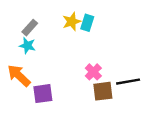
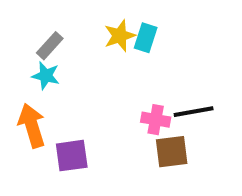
pink cross: (93, 72) -> (156, 120), turned -35
orange arrow: (19, 76) -> (32, 126), turned 30
black line: (128, 82) -> (194, 112), moved

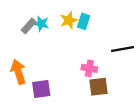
cyan star: (46, 76) -> (41, 24), moved
black line: (194, 112) -> (123, 49), moved

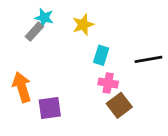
cyan rectangle: (84, 21) -> (101, 55), moved
cyan star: (41, 24) -> (44, 18), moved
brown square: (99, 87) -> (119, 105), turned -30

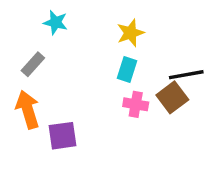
yellow star: (83, 25) -> (130, 33), moved
gray rectangle: (34, 32) -> (33, 64), moved
brown square: (119, 105) -> (172, 97), moved

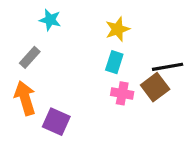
purple square: (63, 136) -> (56, 122), turned 32

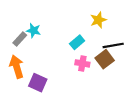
cyan star: (50, 20) -> (34, 31), moved
yellow star: (117, 29) -> (98, 20), moved
cyan rectangle: (114, 62) -> (77, 42), turned 32

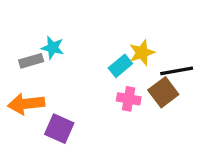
yellow star: (98, 20) -> (142, 53), moved
gray rectangle: (20, 39) -> (31, 61), turned 32
orange arrow: (17, 67) -> (26, 104), turned -80

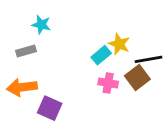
cyan star: (53, 48) -> (41, 25), moved
yellow star: (142, 53) -> (119, 44), turned -30

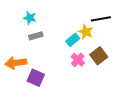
gray rectangle: (26, 51) -> (36, 36), moved
black line: (148, 59) -> (101, 19), moved
pink cross: (108, 83) -> (78, 60), turned 32

